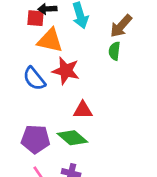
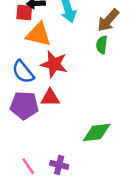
red triangle: (83, 110) -> (50, 98), moved
green diamond: (72, 138) -> (97, 133), moved, turned -48
purple pentagon: (36, 139) -> (24, 105), moved

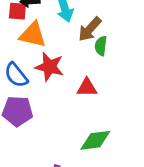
brown arrow: (108, 20) -> (90, 29), moved
red triangle: (50, 98) -> (87, 88), moved

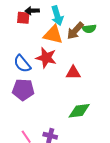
orange triangle: (33, 35) -> (53, 35), moved
green semicircle: (101, 46) -> (89, 29), moved, turned -104

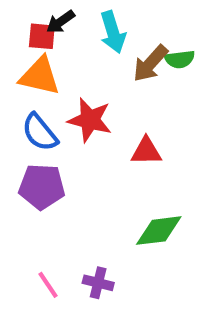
black arrow: (32, 11) -> (61, 22), turned -32
orange triangle: (53, 35) -> (40, 76), moved

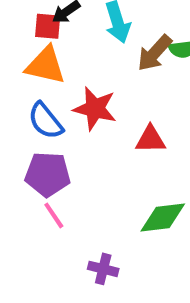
pink line: (48, 285) -> (54, 215), moved

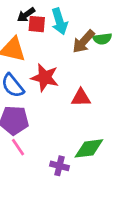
red square: (48, 26) -> (37, 24), moved
purple cross: (103, 269) -> (59, 166), moved

